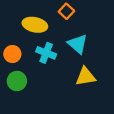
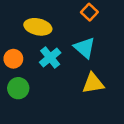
orange square: (66, 11) -> (89, 12), moved
cyan cross: (46, 53) -> (50, 58), turned 30

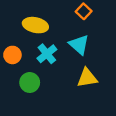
green circle: (18, 88) -> (30, 83), moved

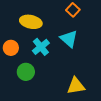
yellow triangle: (87, 78) -> (76, 86), moved

